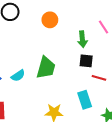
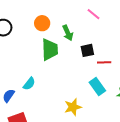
green arrow: (82, 39) -> (68, 33), moved
green trapezoid: (46, 68) -> (50, 50), moved

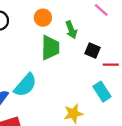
black square: (87, 50) -> (92, 50), turned 32
cyan semicircle: (29, 84) -> (25, 85), size x1.6

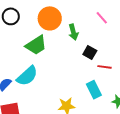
orange circle: (43, 18) -> (50, 18), size x1.5
green trapezoid: (50, 48) -> (36, 45), moved, turned 50

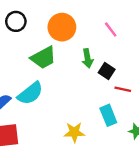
pink line: (102, 18) -> (111, 29), moved
green arrow: (73, 32) -> (88, 58), moved

